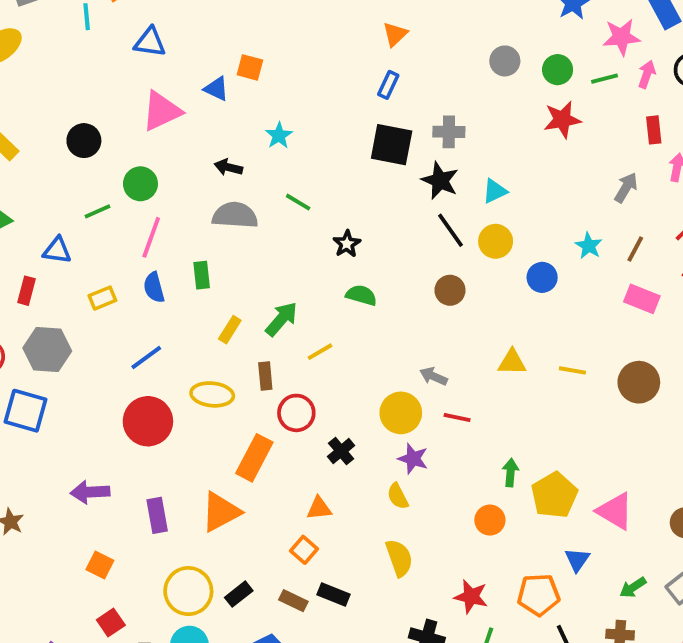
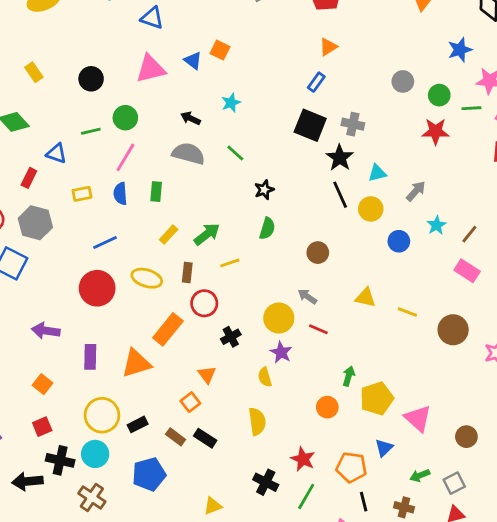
gray arrow: (626, 188) -> (416, 191), moved
brown circle: (450, 290) -> (318, 253), moved
green semicircle: (361, 295) -> (267, 228), turned 80
orange triangle: (319, 508) -> (207, 375), turned 48

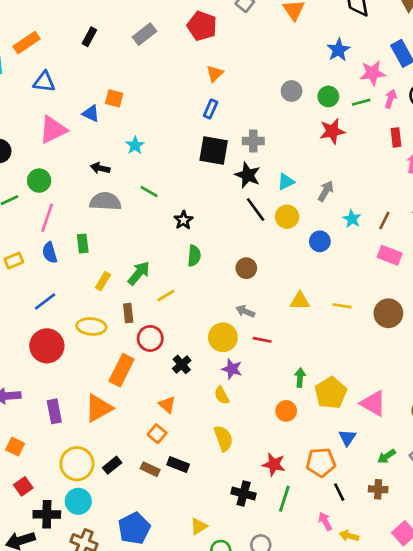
blue pentagon: (149, 474) -> (134, 528), moved

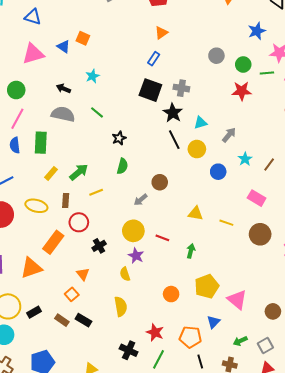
green rectangle: (83, 243) -> (41, 143), size x1.5
pink rectangle: (390, 255) -> (257, 198), moved
gray arrow: (245, 311) -> (141, 200), moved, turned -72
green arrow: (300, 378) -> (191, 251), moved

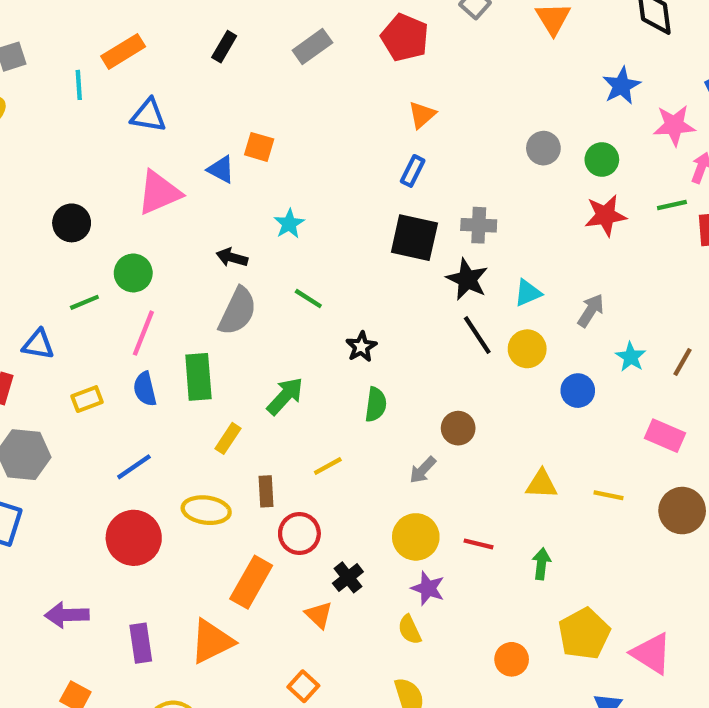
green line: (267, 73) -> (672, 205), moved
gray semicircle: (63, 114) -> (238, 311), turned 110
green arrow: (79, 172) -> (285, 396), moved
orange triangle: (83, 274) -> (319, 615), moved

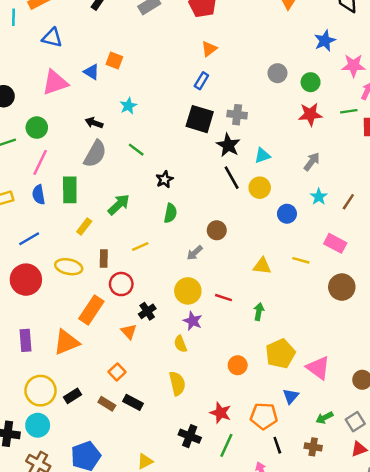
gray arrow: (591, 311) -> (312, 162), moved
yellow line: (608, 495) -> (301, 260), moved

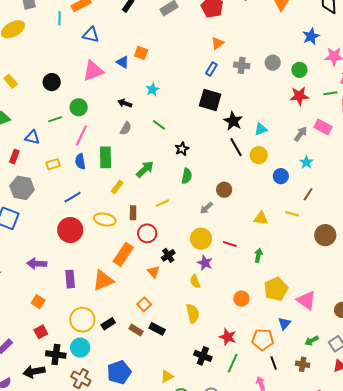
gray cross: (237, 115) -> (242, 65), moved
gray semicircle: (95, 154) -> (126, 128), size x0.6
brown line: (348, 202) -> (308, 194), moved
pink rectangle: (335, 243) -> (323, 127), moved

